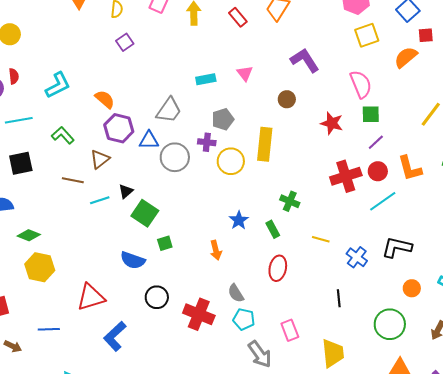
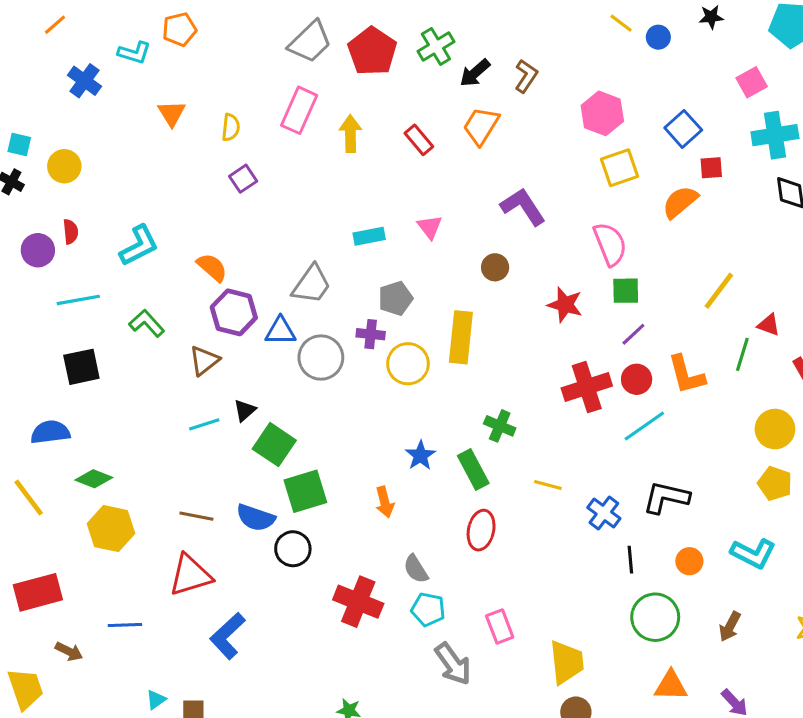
brown line: (73, 180) -> (196, 516), moved
green rectangle: (273, 229) -> (473, 469), size x1.4
green square: (165, 243) -> (305, 491), size x1.8
black circle: (157, 297) -> (293, 549), moved
black line: (339, 298) -> (630, 560), moved

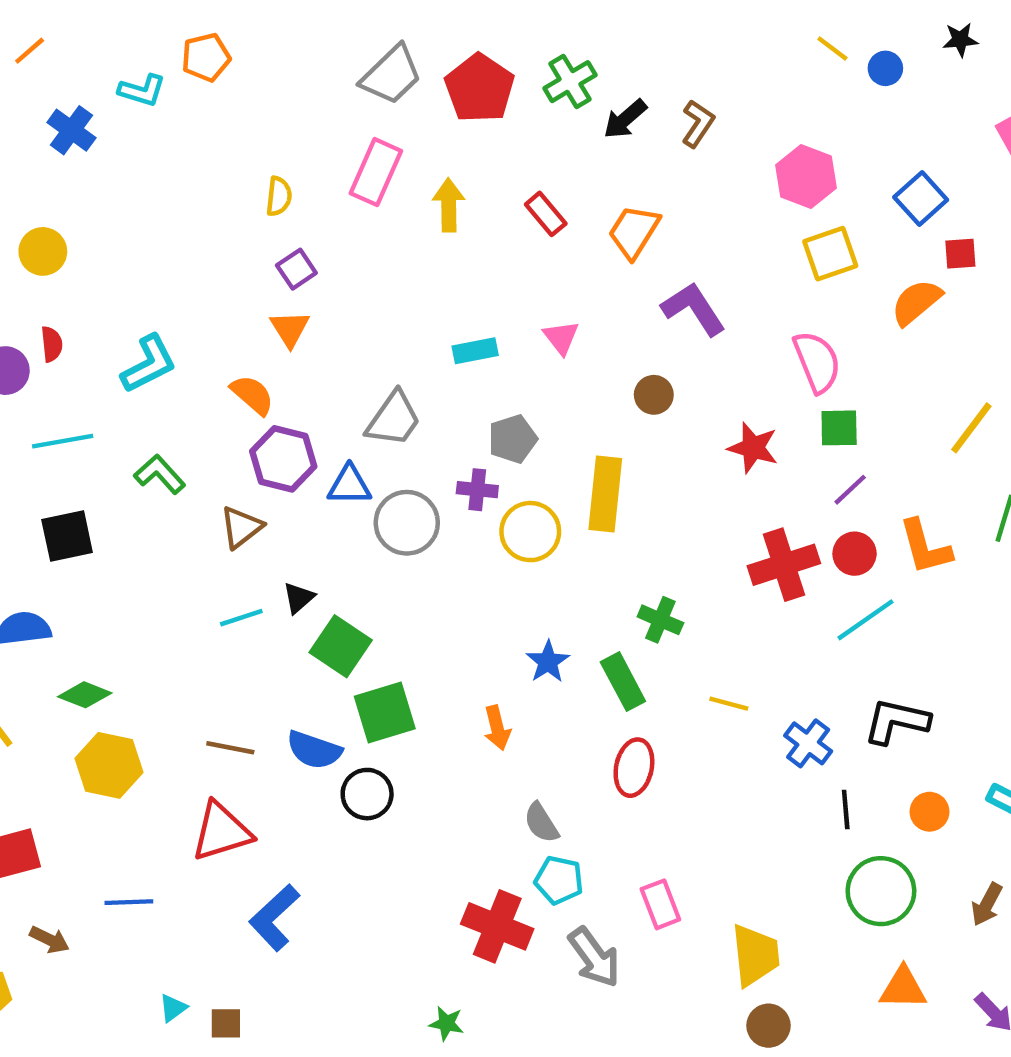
orange triangle: (172, 113) -> (290, 329), moved
orange trapezoid: (481, 126) -> (634, 232), moved
red cross: (358, 602) -> (497, 926), moved

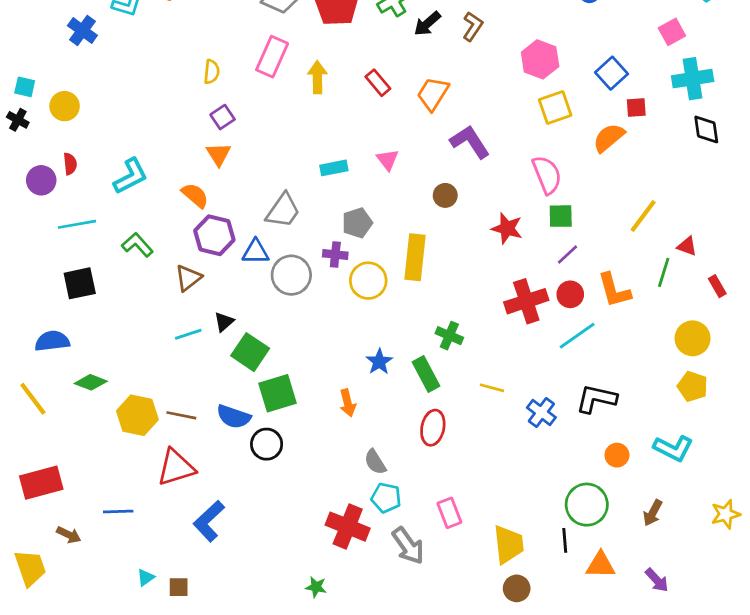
yellow hexagon: (109, 765) -> (137, 415), moved
black line: (846, 809) -> (565, 540), moved

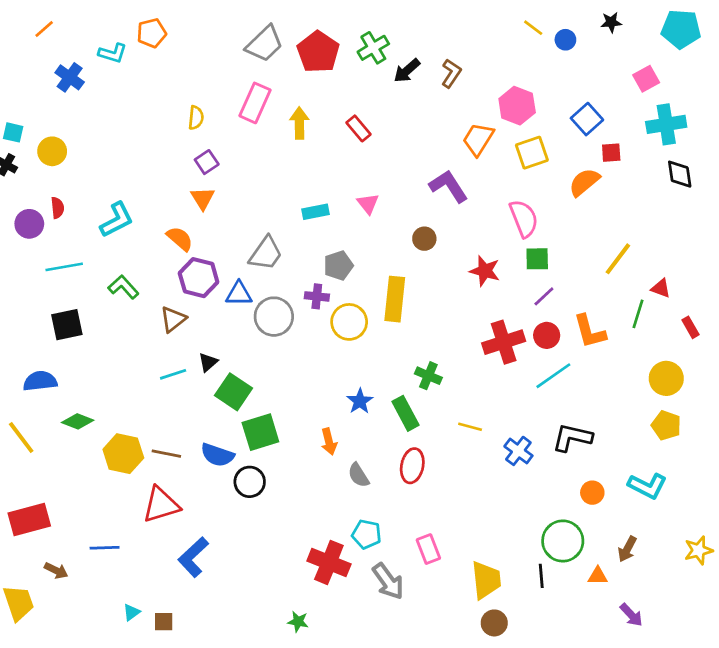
orange trapezoid: (433, 94) -> (478, 139), moved
gray semicircle: (375, 462) -> (359, 475), moved
orange triangle: (600, 565) -> (598, 576), moved, size x0.7

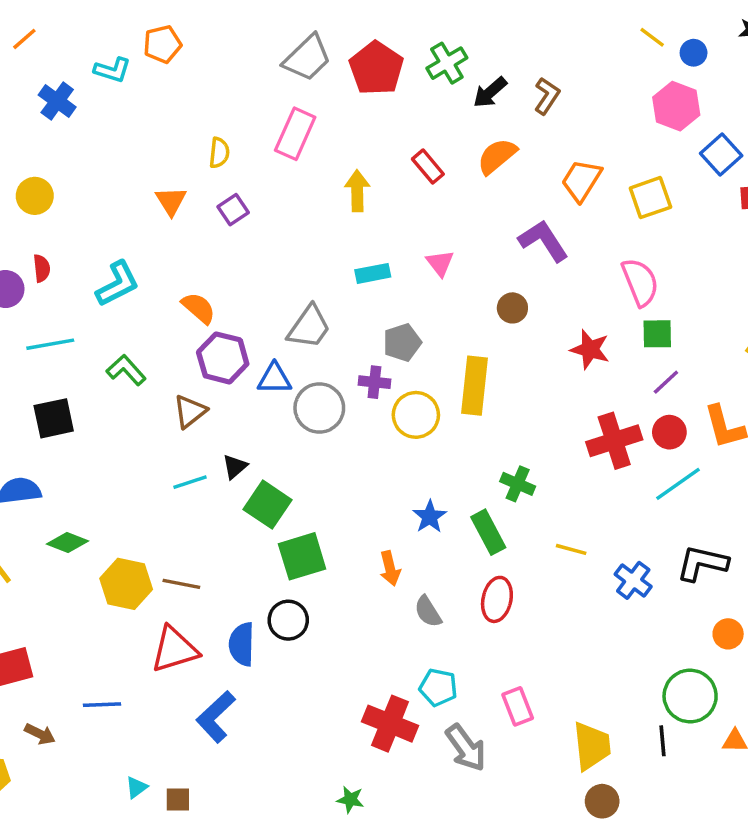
pink hexagon: (517, 106) -> (676, 106), moved
yellow arrow: (299, 123) -> (357, 191), moved
orange semicircle: (584, 182) -> (497, 156), moved
orange triangle: (203, 198) -> (171, 201), moved
blue semicircle: (217, 455) -> (242, 644), moved, turned 72

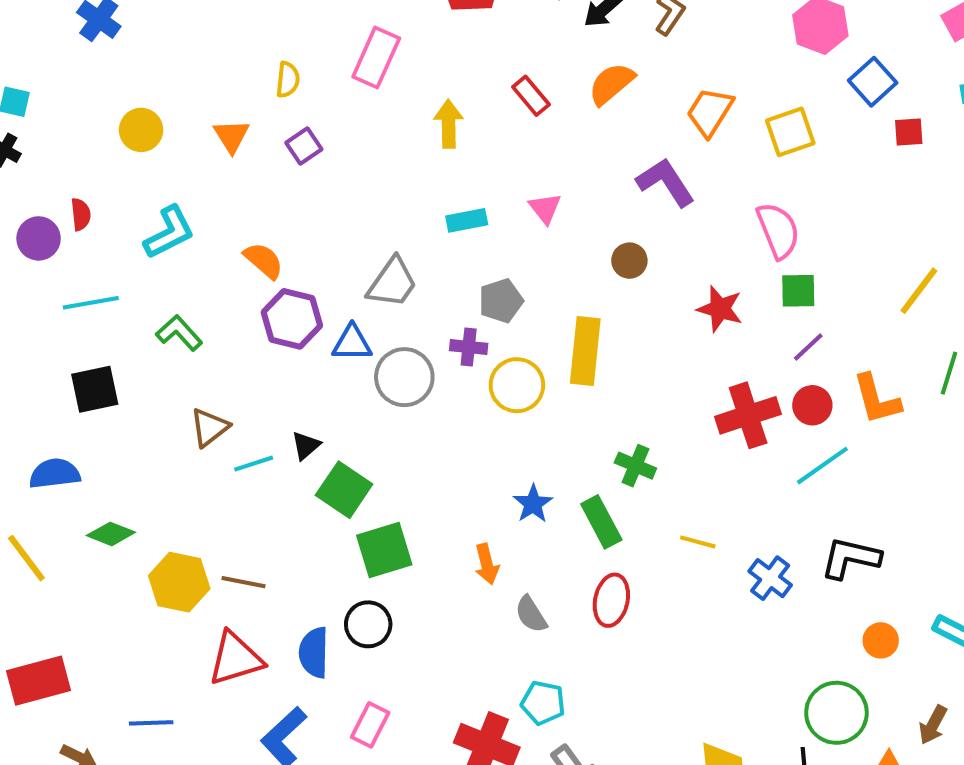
yellow circle: (35, 196) -> (141, 130), moved
brown triangle: (190, 411) -> (209, 427), moved
pink rectangle: (518, 706) -> (370, 725), moved, turned 48

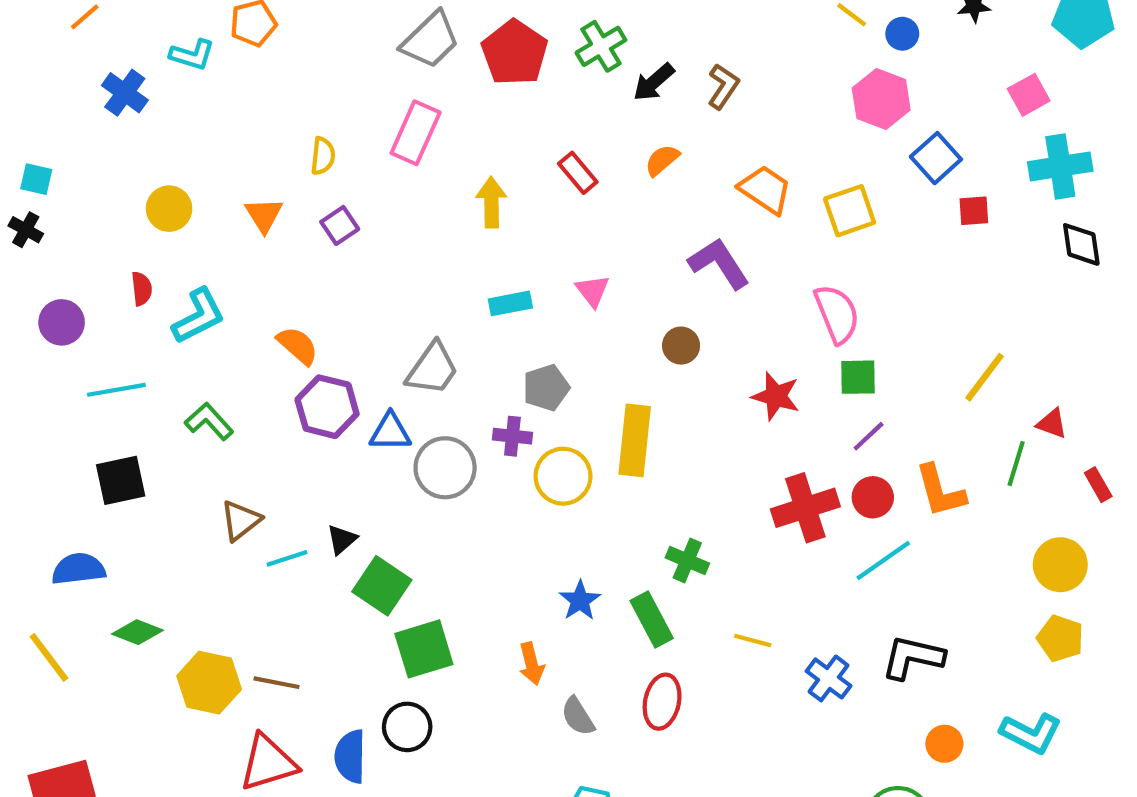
orange semicircle: (611, 84) -> (662, 160), size x0.7
orange trapezoid: (710, 112) -> (765, 190), turned 92
red semicircle: (81, 214) -> (142, 289), moved

